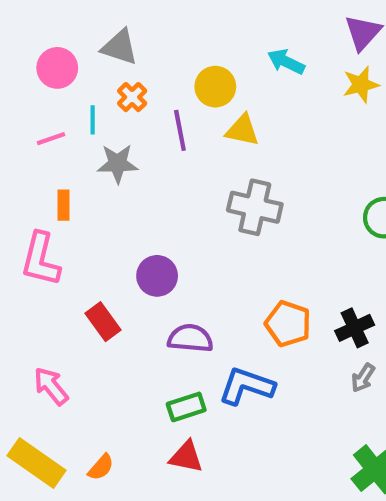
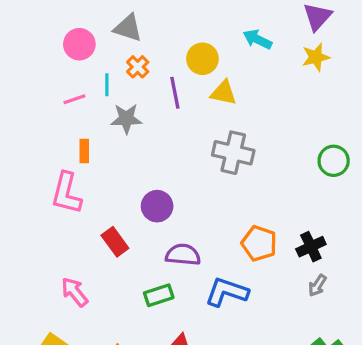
green rectangle: (186, 407) -> (159, 295), moved

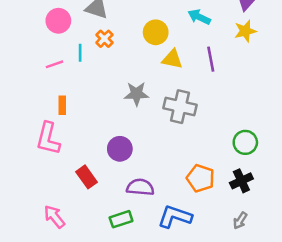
purple line: (175, 93) -> (211, 59), moved
gray star: (126, 119) -> (136, 94), moved
green circle: (334, 161) -> (245, 142), moved
gray arrow: (317, 285) -> (240, 220), moved

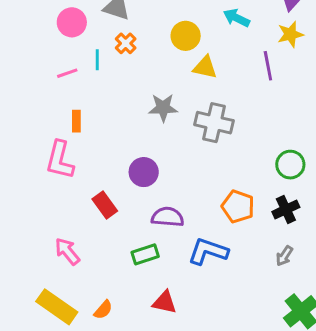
purple line: (211, 59) -> (268, 66), moved

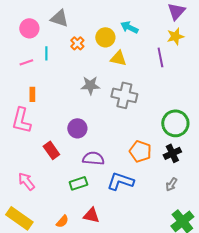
cyan arrow: (236, 18) -> (129, 27), moved
orange cross: (126, 43) -> (77, 43), moved
green circle: (290, 165) -> (175, 123), size x1.4
orange semicircle: (103, 310) -> (62, 221), moved

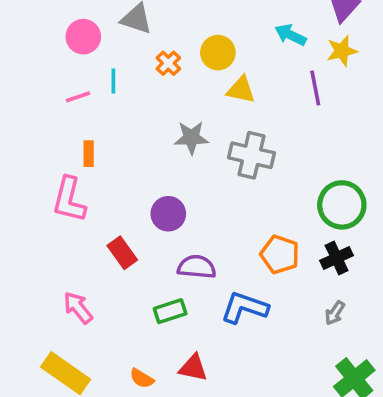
cyan arrow: (129, 27) -> (290, 35), moved
orange semicircle: (62, 221) -> (142, 378), turned 80

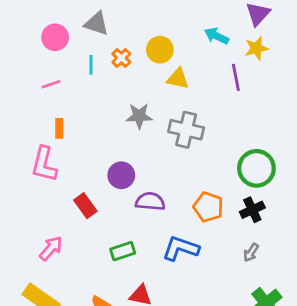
cyan line: (113, 81) -> (91, 65), moved
purple semicircle: (197, 267) -> (150, 201), moved
pink arrow: (78, 308) -> (51, 248), turned 80

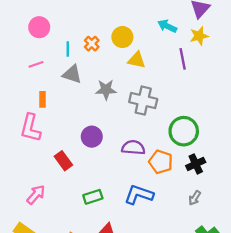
gray triangle: (96, 24) -> (72, 74), moved
green circle: (256, 168) -> (184, 131), moved
purple semicircle: (150, 201) -> (133, 148), moved

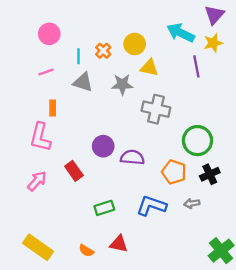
cyan arrow: (167, 26) -> (181, 33), size x1.4
gray star: (106, 90) -> (122, 84), moved
purple semicircle: (133, 148) -> (132, 157), moved
pink arrow: (36, 195) -> (37, 181), moved
gray arrow: (195, 198) -> (192, 203), moved, turned 48

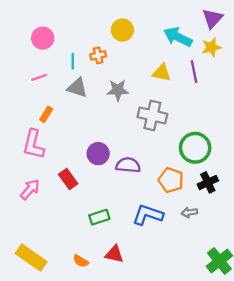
yellow circle: (135, 44) -> (122, 30), moved
orange cross: (103, 51) -> (98, 55), turned 32
yellow triangle: (149, 68) -> (162, 73), moved
orange rectangle: (53, 108) -> (46, 114), turned 32

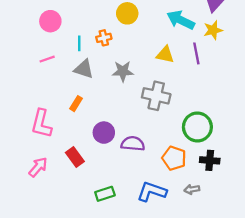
orange rectangle: (46, 114) -> (76, 104), moved
black cross: (208, 182) -> (210, 160), turned 30

